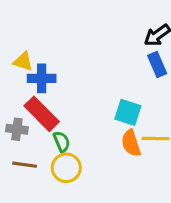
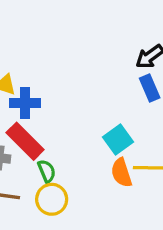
cyan square: (128, 112) -> (118, 140), turned 36

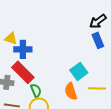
orange semicircle: (121, 173) -> (71, 91), moved

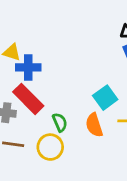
green semicircle: (36, 90) -> (60, 122), moved

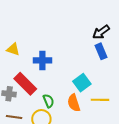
blue cross: (28, 67) -> (42, 60), moved

